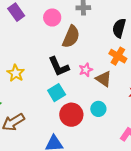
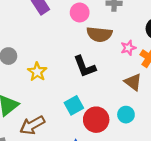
brown semicircle: (71, 37) -> (99, 34), turned 70
pink star: (86, 70) -> (128, 48), moved
cyan square: (57, 93) -> (74, 105), moved

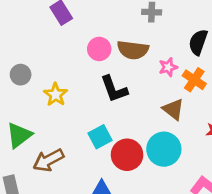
pink circle: (80, 12) -> (99, 49), moved
cyan circle: (126, 115) -> (164, 149), size x1.6

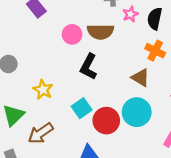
pink star: (168, 67) -> (130, 14), moved
black L-shape: (114, 89) -> (89, 67), turned 55
yellow star: (56, 95) -> (43, 90), moved

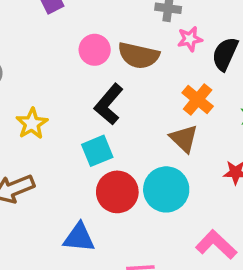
orange cross: (155, 51) -> (198, 100), moved
cyan square: (82, 108) -> (97, 151), moved

